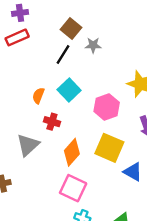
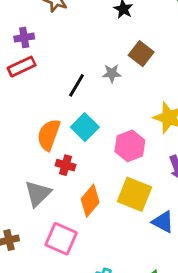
brown square: (71, 28) -> (141, 54), moved
orange semicircle: (38, 96) -> (49, 135), size x1.6
pink square: (73, 188) -> (61, 239), moved

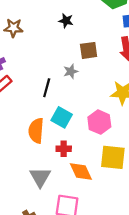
brown square: (141, 54) -> (89, 50), turned -30
red cross: (66, 165) -> (64, 149), moved
orange diamond: (90, 201) -> (81, 172), turned -50

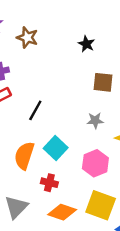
gray star: (71, 71) -> (95, 121), moved
black line: (47, 88) -> (35, 110), moved
orange diamond: (81, 172) -> (62, 212), turned -60

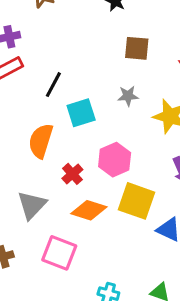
cyan square: (56, 148) -> (81, 113), moved, turned 30
pink hexagon: (95, 163) -> (115, 160), moved
red cross: (49, 183) -> (72, 174), turned 35

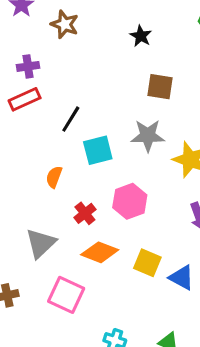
gray star: (128, 96) -> (148, 136), size x1.5
orange semicircle: (41, 141) -> (54, 177), size x0.6
yellow square: (137, 201) -> (147, 263), moved, size x0.7

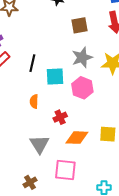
cyan square: (98, 150) -> (55, 76), turned 30
pink hexagon: (130, 201) -> (82, 88), moved
red cross: (85, 213) -> (60, 117), turned 32

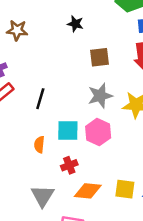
cyan square: (55, 76) -> (68, 131), moved

